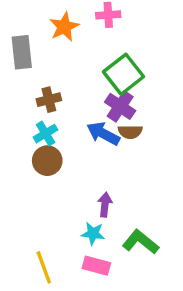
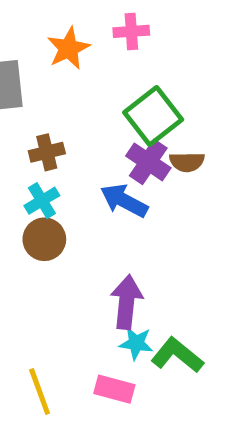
brown semicircle: (130, 132) -> (187, 162), moved
purple arrow: (105, 205) -> (127, 302), size x1.5
cyan star: (93, 233) -> (136, 343), moved

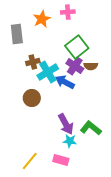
cyan cross: (42, 201) -> (48, 72), moved, size x1.5
purple arrow: (127, 302) -> (66, 124), turned 145
green L-shape: (177, 355) -> (91, 128), moved
yellow line: (40, 392) -> (30, 161), turned 60

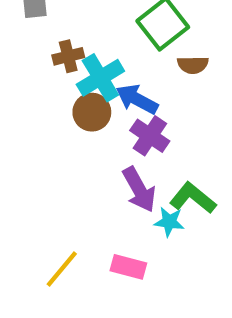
purple cross: (75, 66) -> (150, 136), moved
brown circle: (32, 98) -> (92, 112), moved
cyan star: (70, 141) -> (169, 222), moved

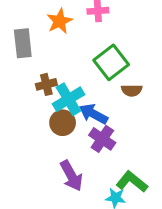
purple arrow: (139, 189) -> (71, 176), moved

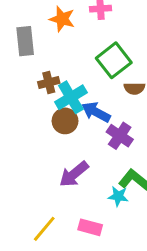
orange star: (60, 21) -> (62, 19), turned -30
purple cross: (102, 139) -> (120, 136), moved
purple arrow: (71, 176) -> (74, 174), turned 80

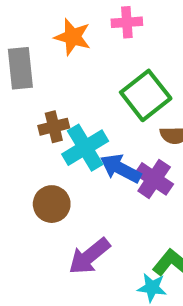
brown circle: (65, 121) -> (52, 204), moved
purple cross: (120, 136) -> (154, 179), moved

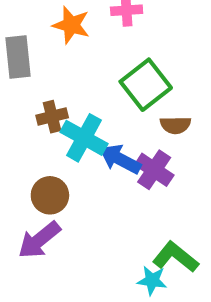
cyan cross: (85, 148) -> (84, 138), turned -30
purple arrow: (89, 256) -> (39, 240), moved

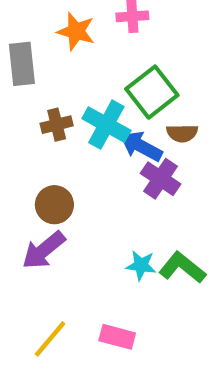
cyan cross: (84, 138) -> (106, 125), moved
blue arrow: (120, 159) -> (141, 146), moved
cyan star: (152, 280) -> (141, 265), moved

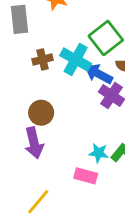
purple arrow: (44, 250) -> (34, 143), turned -64
pink rectangle: (117, 337) -> (86, 176), moved

